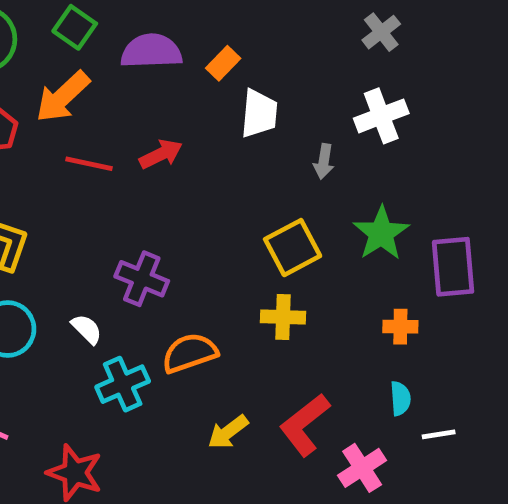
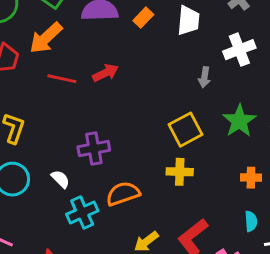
white trapezoid: (259, 113) -> (188, 20), moved
purple cross: (142, 279) -> (94, 149), turned -32

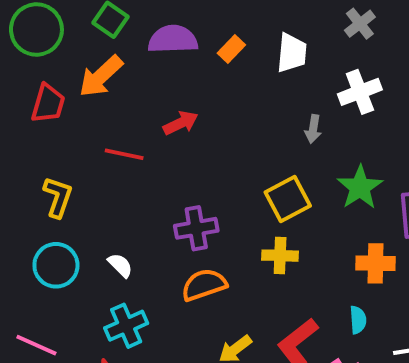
red line: (62, 79) -> (124, 154), moved
purple cross: (94, 149) -> (196, 228), moved
orange cross: (251, 178) -> (376, 263), size x1.4
cyan cross: (82, 213) -> (126, 326), moved
cyan semicircle: (251, 221) -> (358, 320), moved

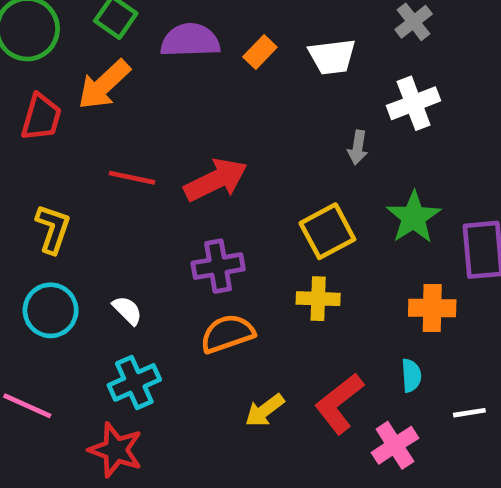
white trapezoid: (292, 53) -> (332, 57), turned 78
red arrow: (181, 123) -> (216, 180), moved, size x1.5

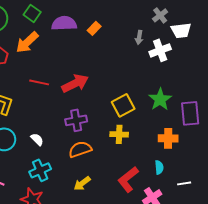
white trapezoid: (332, 57) -> (181, 30), moved
gray arrow: (358, 147) -> (139, 37), moved
yellow arrow: (265, 410) -> (82, 183), moved

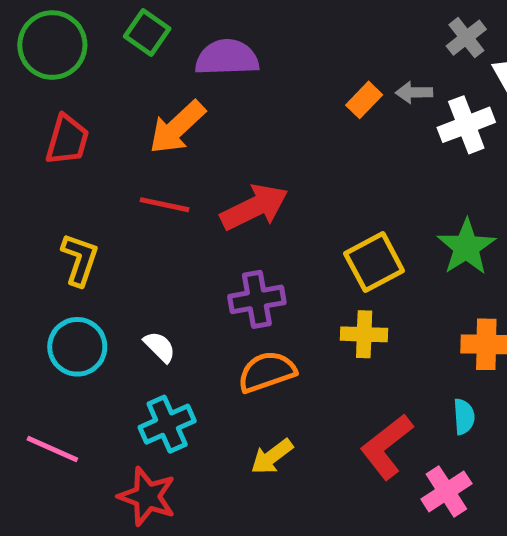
orange rectangle: (94, 28) -> (364, 100), moved
gray arrow: (139, 37) -> (414, 92), turned 80
orange arrow: (27, 42) -> (177, 127), moved

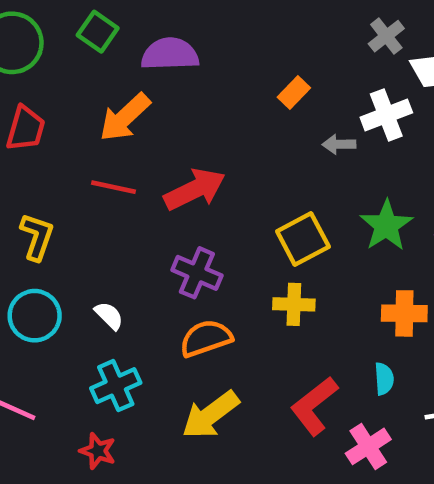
gray arrow: (414, 92) -> (339, 144), moved
purple cross: (257, 299) -> (197, 273), turned 33
yellow arrow: (272, 457) -> (210, 415), size x1.5
red star: (147, 496) -> (98, 451), size x0.7

